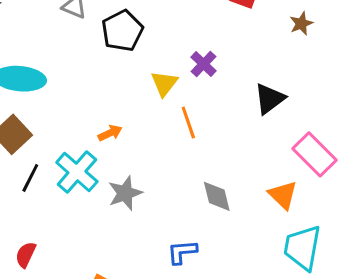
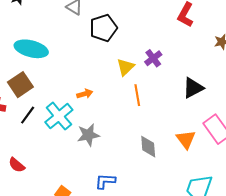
orange triangle: (283, 195) -> (186, 139), moved
blue L-shape: (182, 252) -> (105, 181), moved
red semicircle: (26, 255) -> (17, 165), turned -84

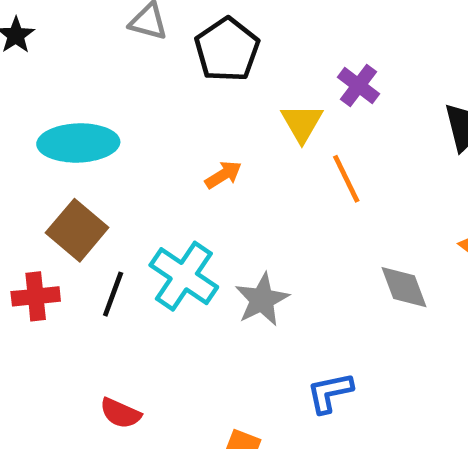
orange arrow: (85, 94) -> (223, 175), moved

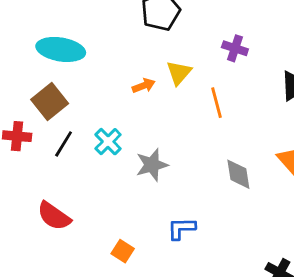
purple cross: (358, 86) -> (235, 48), turned -30
yellow triangle: (302, 123) -> (179, 73), moved
cyan cross: (184, 276) -> (108, 142), size x0.7
red semicircle: (120, 413) -> (54, 216), size x1.4

